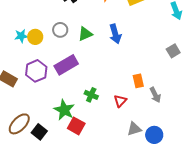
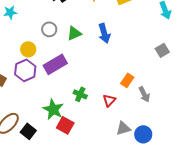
cyan star: (21, 36) -> (10, 12), moved
yellow circle: (35, 37) -> (28, 49), moved
orange rectangle: (138, 81) -> (127, 80), turned 48

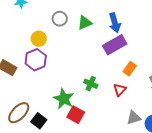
purple rectangle: (55, 64) -> (115, 45), moved
orange rectangle: (127, 80) -> (130, 69), moved

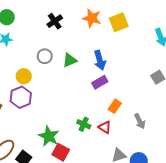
purple rectangle: (115, 45) -> (100, 82), size x0.7
green cross: (91, 84) -> (84, 124), moved
red triangle: (120, 90) -> (105, 127), turned -40

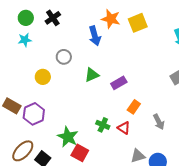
black cross: (55, 21) -> (53, 18), moved
green triangle: (70, 60) -> (92, 75), moved
blue arrow: (100, 60) -> (95, 36), moved
purple hexagon: (21, 97) -> (34, 114), moved

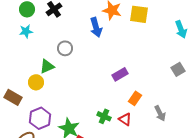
yellow square: (138, 23) -> (139, 14), turned 30
green triangle: (92, 75) -> (47, 66), moved
yellow circle: (43, 77) -> (36, 82), moved
purple hexagon: (34, 114) -> (40, 118), moved

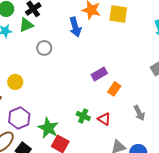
green triangle: (47, 66) -> (26, 25), moved
orange rectangle: (135, 98) -> (114, 89), moved

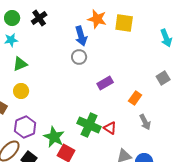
green triangle: (26, 25) -> (20, 64), moved
gray circle: (44, 48) -> (79, 57), moved
orange rectangle: (114, 89) -> (135, 98), moved
green cross: (83, 116) -> (89, 125), size x1.6

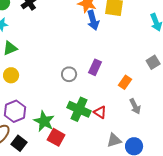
blue arrow: (81, 36) -> (93, 20), moved
gray circle: (79, 57) -> (69, 74), moved
purple rectangle: (105, 83) -> (95, 67), turned -35

